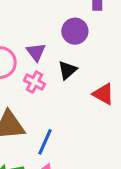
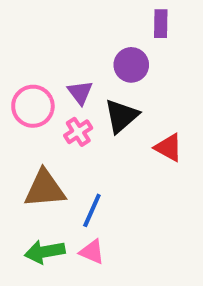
black triangle: (67, 70) -> (121, 116), size x1.4
pink cross: (35, 82) -> (78, 132), turned 30

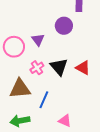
black triangle: (121, 116) -> (59, 67), moved, turned -30
pink cross: (78, 132) -> (37, 68), moved
pink triangle: (92, 252) -> (65, 121), moved

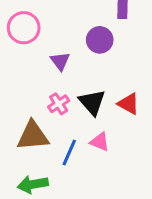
pink circle: (14, 47) -> (24, 28), moved
pink triangle: (65, 121) -> (100, 142), moved

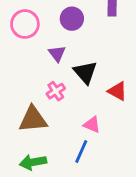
purple circle: (100, 40) -> (72, 19), moved
black triangle: (92, 102) -> (85, 72), moved
blue line: (69, 152) -> (81, 151), moved

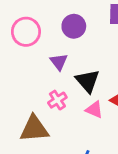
pink triangle: (92, 125) -> (94, 110), moved

